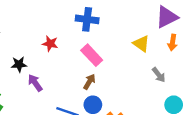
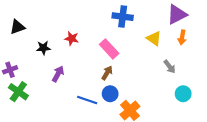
blue cross: (87, 19) -> (123, 17), moved
black star: (19, 64) -> (43, 48), moved
purple arrow: (35, 83) -> (58, 74), turned 63

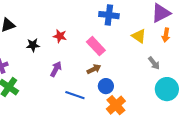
brown arrow: (107, 73) -> (94, 69), turned 32
purple arrow: (58, 74) -> (56, 69), moved
blue circle: (110, 94) -> (106, 86), moved
cyan circle: (183, 94) -> (167, 89), size x1.5

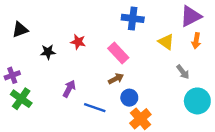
purple arrow: (56, 69) -> (69, 89), moved

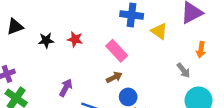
orange arrow: (196, 41) -> (201, 50), moved
yellow triangle: (166, 42) -> (159, 31), moved
black star: (48, 52) -> (46, 40), moved

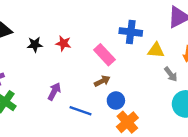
blue cross: (132, 15) -> (131, 32), moved
yellow triangle: (159, 31) -> (156, 50), moved, turned -30

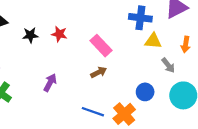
blue cross: (131, 32) -> (140, 18), moved
blue circle: (116, 101) -> (145, 92), moved
blue line: (80, 111) -> (93, 112), moved

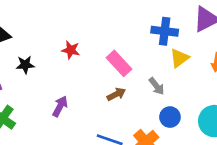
black star: (30, 35) -> (25, 65), moved
yellow triangle: (153, 41) -> (179, 58), turned -42
gray arrow: (168, 65) -> (157, 86), moved

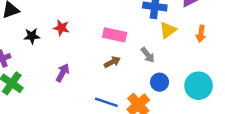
red star: (71, 50) -> (61, 28), moved
pink rectangle: (119, 63) -> (115, 35), turned -35

